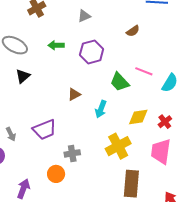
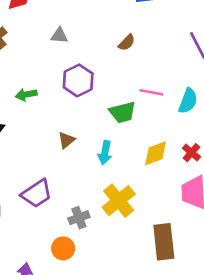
gray triangle: (84, 16) -> (59, 36), turned 40
green arrow: (56, 45) -> (26, 95), moved
green trapezoid: (120, 82) -> (122, 112), turned -50
yellow cross: (118, 146) -> (119, 201), moved

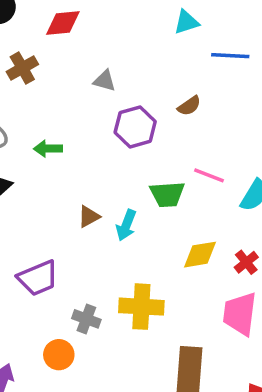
purple hexagon: (78, 80) -> (135, 127), moved
cyan arrow: (105, 153) -> (126, 225), moved
yellow cross: (119, 201) -> (141, 307), turned 32
gray cross: (79, 218) -> (86, 319), turned 30

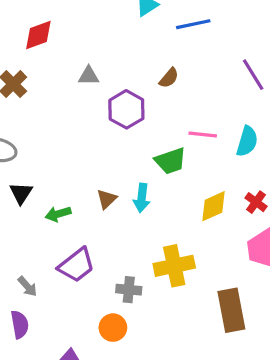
green arrow: (48, 149) -> (58, 214), moved

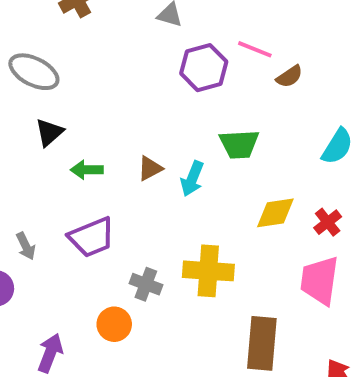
brown semicircle: (169, 78) -> (289, 76), moved
pink line: (203, 135) -> (255, 49), moved

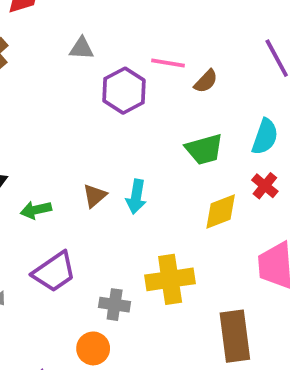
green trapezoid: (239, 144) -> (204, 149), moved
red cross: (328, 222) -> (265, 186), moved

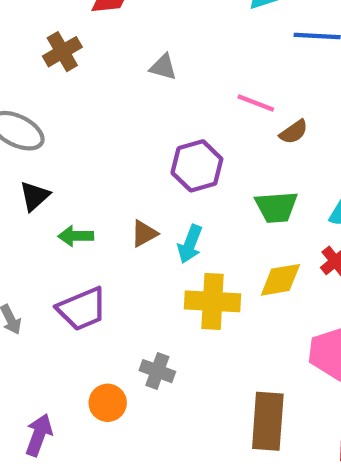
purple hexagon: (124, 91) -> (197, 166), moved
yellow cross: (170, 279) -> (213, 301), moved
gray cross: (115, 305) -> (157, 371), moved

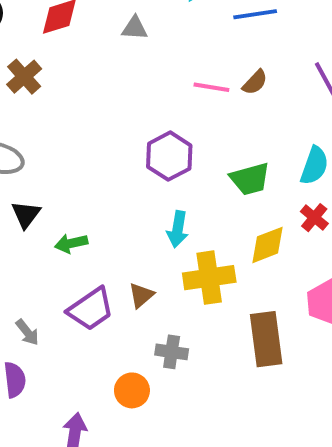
gray triangle: (163, 67) -> (135, 28), moved
brown semicircle: (294, 132) -> (255, 82), moved
brown triangle: (144, 234) -> (141, 295), moved
brown rectangle: (268, 421) -> (266, 339), moved

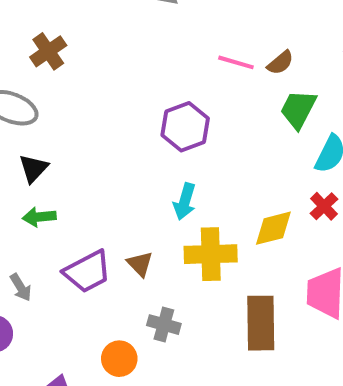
brown cross: (24, 77) -> (48, 51), moved
green trapezoid: (250, 179) -> (298, 109), moved, turned 126
green arrow: (71, 243) -> (39, 217), moved
brown triangle: (141, 295) -> (140, 264), turned -40

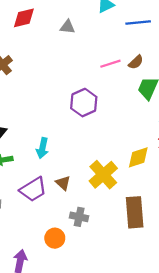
pink line: (236, 62) -> (110, 64), turned -30
cyan arrow: (185, 201) -> (42, 148), moved
yellow cross: (211, 254) -> (103, 175), turned -36

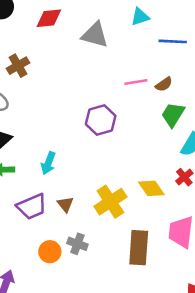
gray triangle: (67, 27) -> (95, 35), size x1.6
yellow diamond: (138, 157) -> (151, 188), turned 65
orange circle: (55, 238) -> (50, 252), moved

